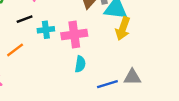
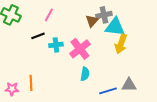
pink cross: (74, 35) -> (80, 49), turned -30
orange line: (15, 50) -> (31, 83), moved, turned -56

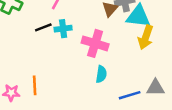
cyan cross: (56, 45) -> (63, 29), moved
pink cross: (80, 49) -> (95, 43), turned -35

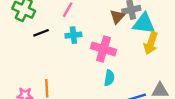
black line: (43, 27) -> (41, 33), moved

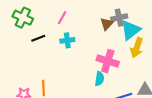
cyan triangle: (144, 24) -> (130, 30), turned -45
pink cross: (103, 49) -> (108, 61), moved

